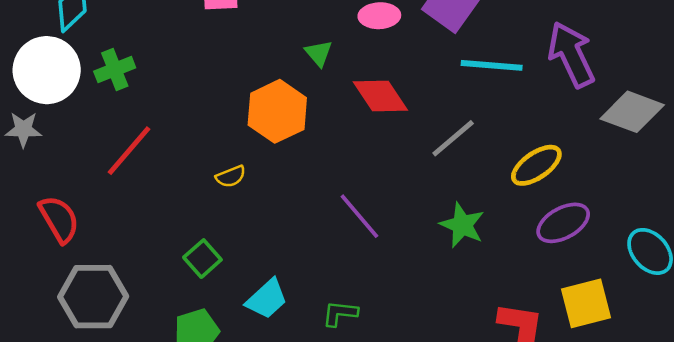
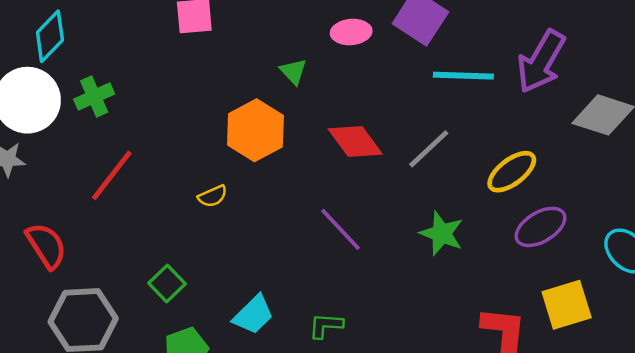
purple arrow: (571, 55) -> (541, 62), turned -122
red diamond: (380, 96) -> (355, 142), moved
green square: (202, 259) -> (167, 283), moved

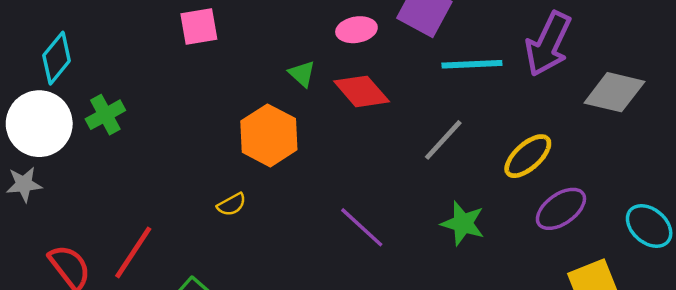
red diamond: (355, 142) -> (362, 91), moved
red line: (112, 175) -> (133, 252), moved

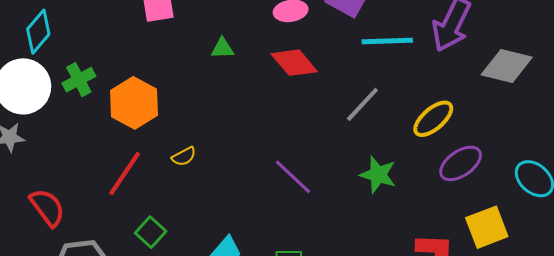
green triangle: (302, 74) -> (222, 48), moved, turned -45
orange hexagon: (269, 135) -> (134, 103), moved
red line: (133, 252) -> (125, 173), moved

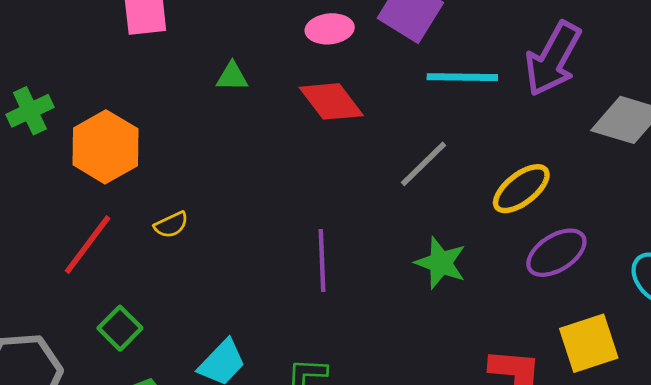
purple line: (293, 177) -> (322, 260), turned 42

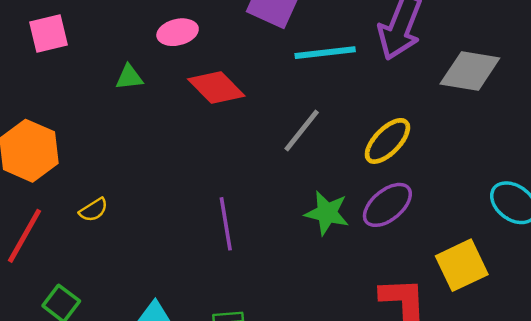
pink ellipse: (330, 29) -> (178, 32), moved
purple ellipse: (556, 253) -> (387, 205), moved

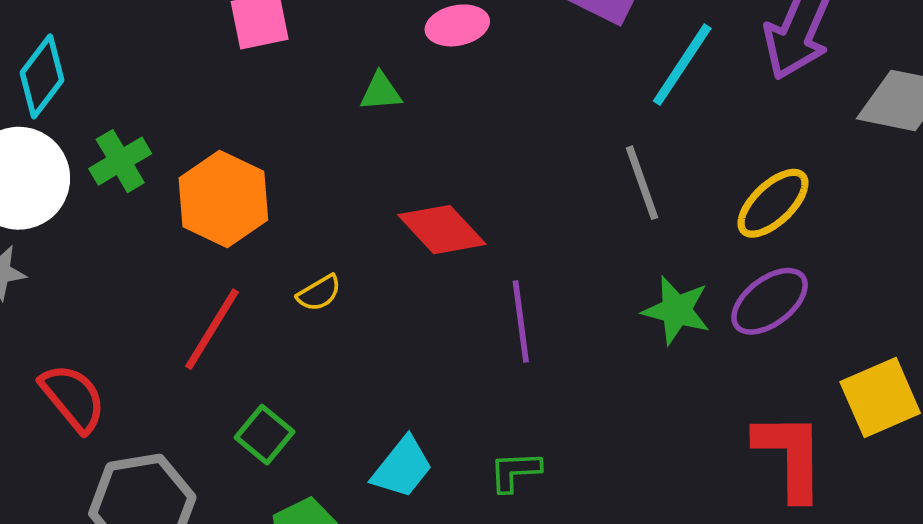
cyan line: (325, 53) -> (682, 65), turned -52
red diamond: (216, 87) -> (442, 230), moved
gray line: (302, 131) -> (642, 183), turned -60

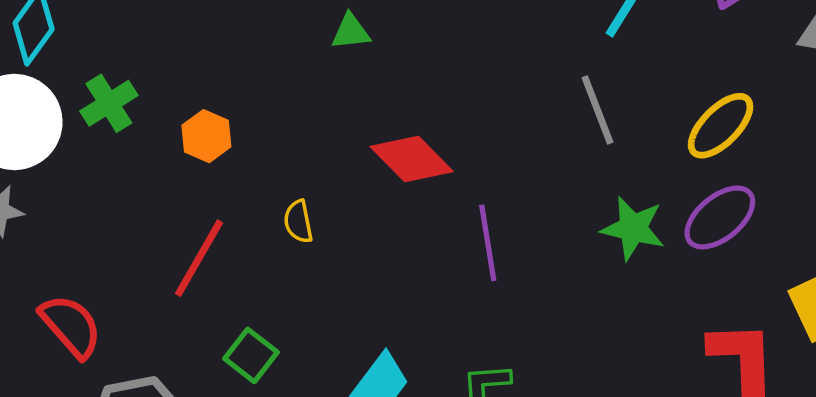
orange hexagon: (223, 199) -> (206, 136), size x0.6
yellow semicircle: (319, 293) -> (298, 222), turned 111

